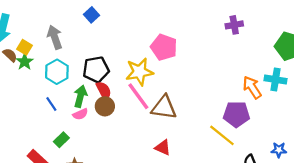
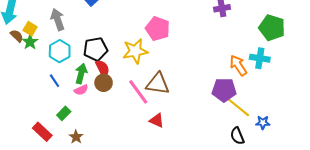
pink line: (138, 96) -> (138, 92), moved
yellow line: (222, 135) -> (238, 107), moved

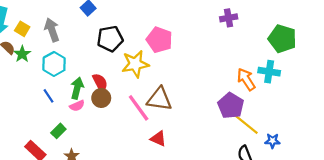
yellow square: (30, 29) -> (22, 29), moved
black pentagon: (95, 49) -> (110, 39), moved
purple pentagon: (224, 90) -> (231, 106), turned 30

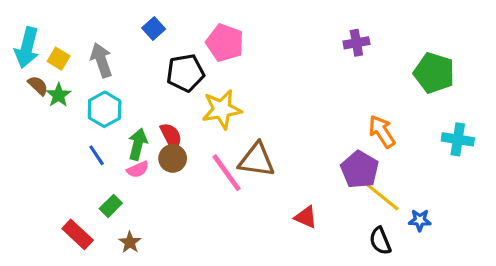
pink pentagon: (159, 40) -> (225, 43), moved
cyan cross: (269, 72) -> (458, 139), moved
red triangle: (158, 139) -> (306, 217), moved

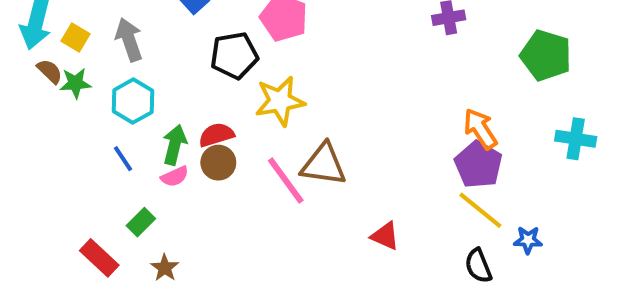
green star: (59, 95) -> (75, 83), turned 30
red semicircle: (171, 136) -> (216, 135), turned -80
purple pentagon: (360, 170) -> (478, 165), moved

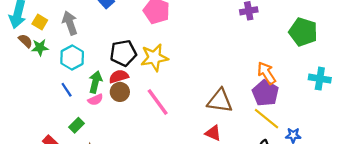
black pentagon: (234, 55) -> (123, 53), moved
brown triangle: (324, 165) -> (220, 101), moved

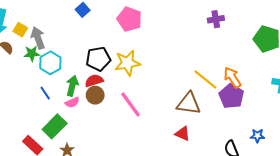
gray arrow: (70, 23) -> (38, 38), moved
green star: (40, 47) -> (32, 54), moved
yellow line: (266, 119) -> (205, 80), moved
green rectangle: (77, 125) -> (55, 126), size x1.6

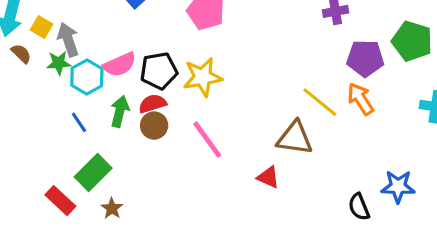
purple pentagon: (231, 96) -> (365, 58), moved, turned -30
pink semicircle: (72, 102) -> (120, 65), moved, size x1.5
red triangle: (183, 134) -> (268, 177), moved
blue star: (257, 136) -> (398, 186), size x1.5

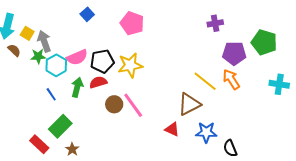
brown circle: (154, 126) -> (114, 104), moved
brown triangle: (295, 138) -> (189, 104), turned -35
blue star: (398, 186) -> (206, 132), moved

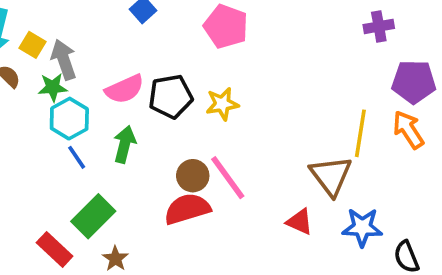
cyan hexagon: (56, 65) -> (69, 119), moved
yellow star: (130, 65) -> (222, 104), size x0.7
yellow line: (205, 81) -> (360, 133), turned 60
red semicircle: (98, 82) -> (187, 209), moved, size x1.4
brown triangle: (189, 104) -> (331, 176), turned -40

